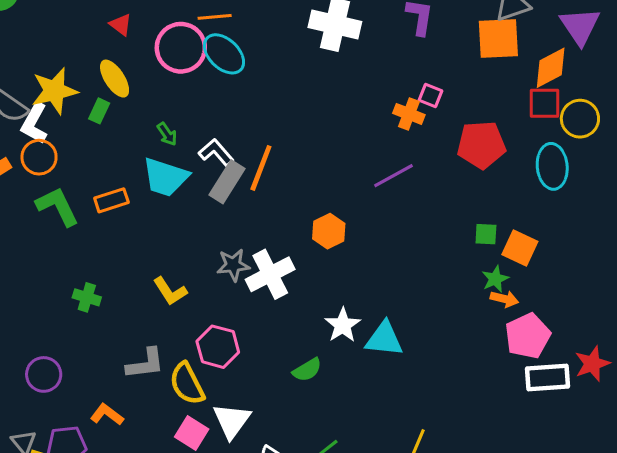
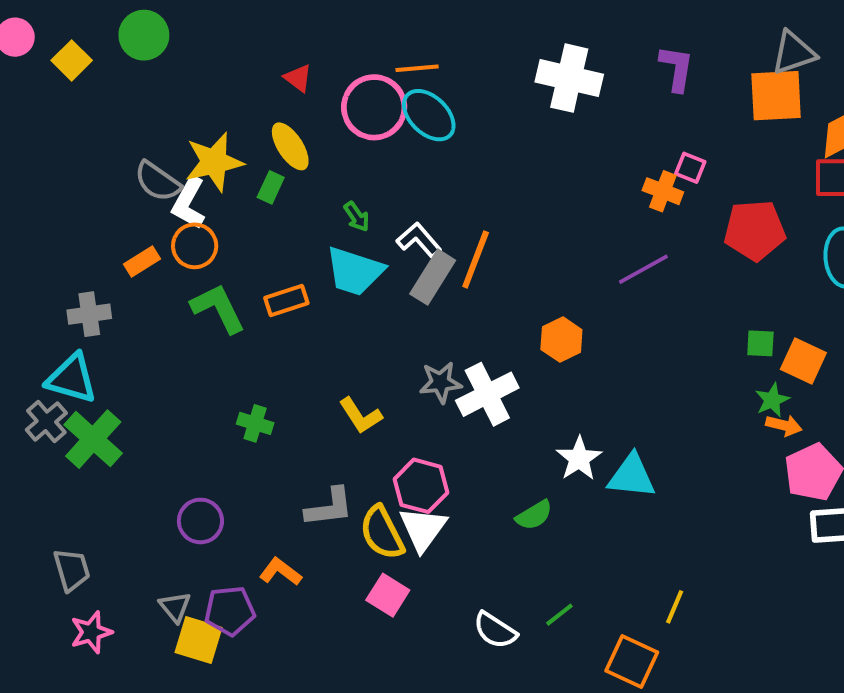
white triangle: (232, 421) -> (423, 529), moved

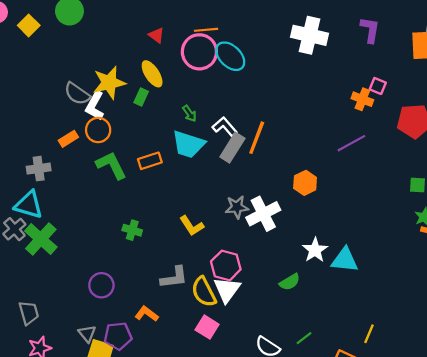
orange line: (417, 68) -> (206, 30), moved

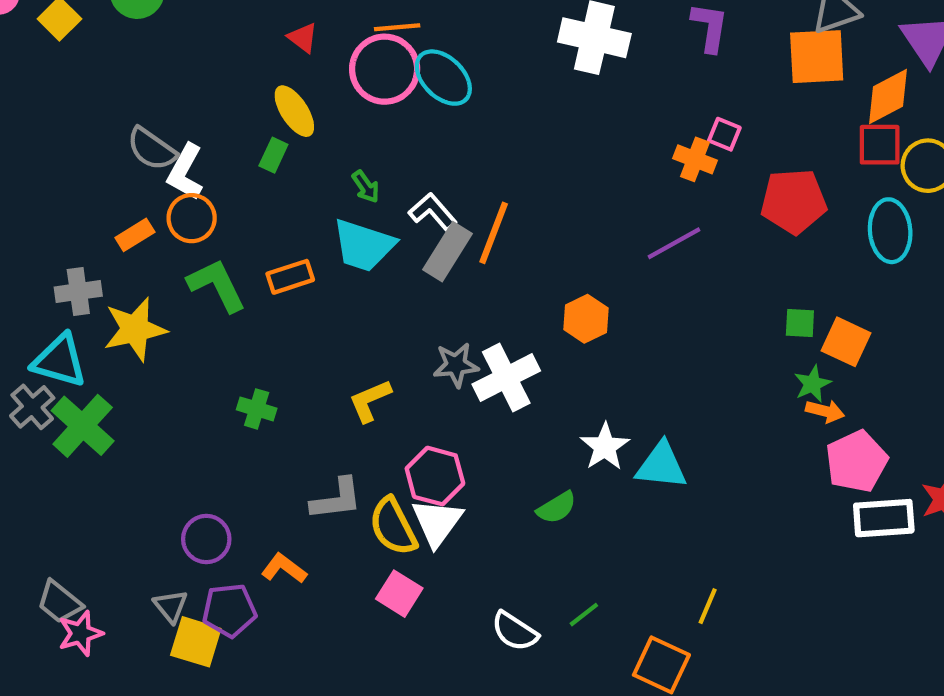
yellow star: (109, 83) -> (135, 329), moved
yellow L-shape: (192, 226) -> (370, 401), turned 100
purple circle: (101, 285) -> (206, 539), moved
gray trapezoid: (29, 313) -> (59, 602), moved, turned 145

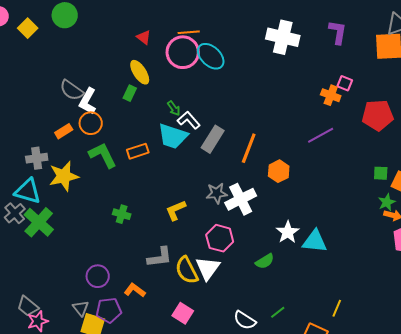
white L-shape: (433, 212) -> (189, 120), moved
orange line: (494, 233) -> (249, 148), moved
pink hexagon: (435, 476) -> (220, 238), moved
pink square: (399, 594) -> (183, 313), moved

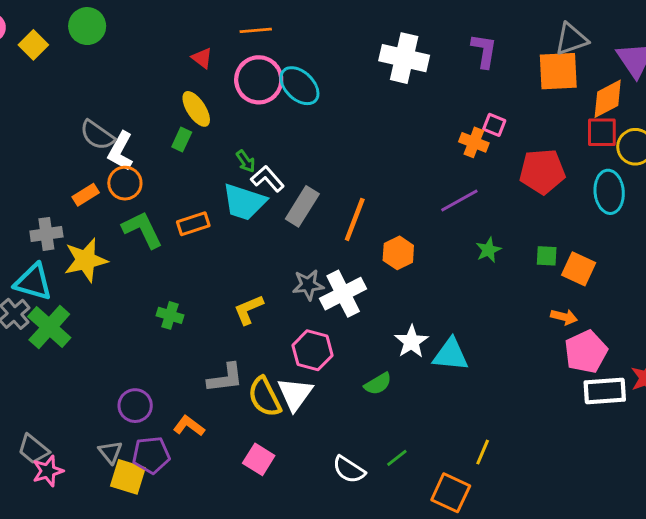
orange line: (189, 32) -> (256, 30), moved
green star: (387, 202) -> (488, 250), moved

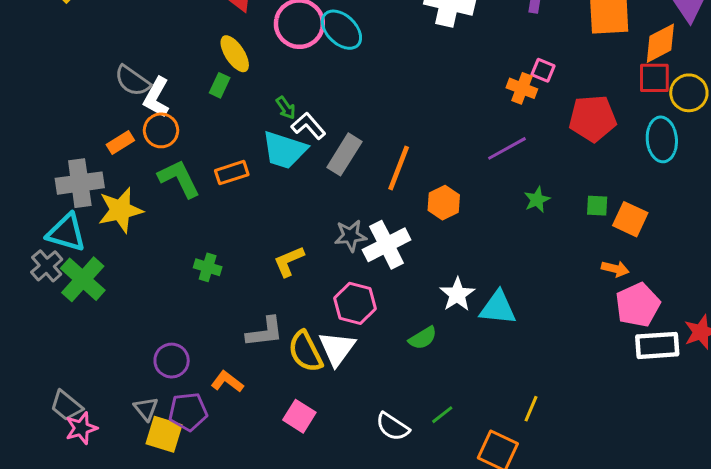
gray cross: (46, 234) -> (80, 183), size x1.4

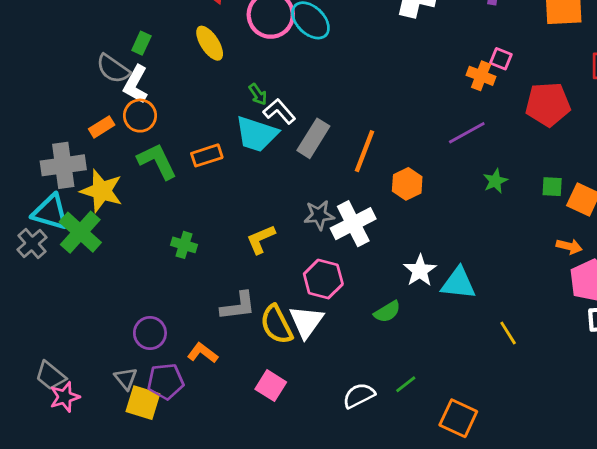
green rectangle: (220, 85) -> (141, 43), moved
yellow star: (120, 210) -> (102, 191), turned 30
green cross: (83, 279) -> (80, 232), moved
yellow line: (531, 409) -> (508, 333), moved, turned -55
white semicircle: (393, 427) -> (359, 396), turned 120

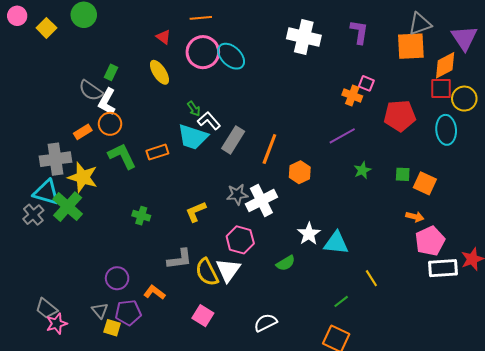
green line: (406, 384) -> (341, 301), moved
yellow square: (143, 403) -> (112, 328), size x0.7

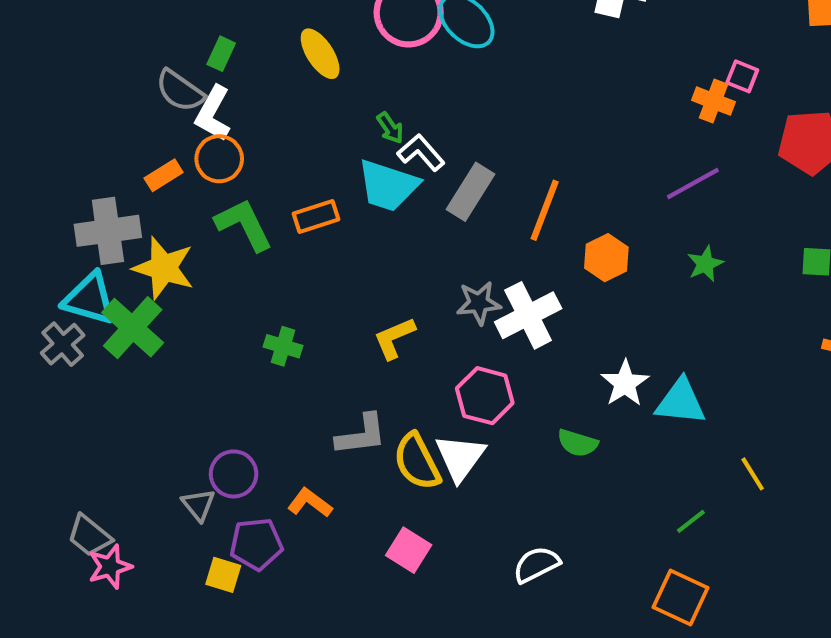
green star: (362, 170) -> (705, 264), moved
green semicircle: (286, 263) -> (578, 443), turned 48
gray triangle: (100, 311) -> (199, 505), moved

